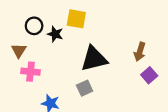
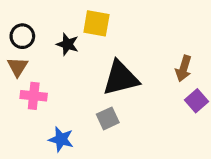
black circle: (34, 26) -> (22, 36), moved

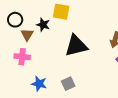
brown triangle: (18, 67) -> (27, 35), moved
gray square: (108, 118) -> (68, 84), moved

